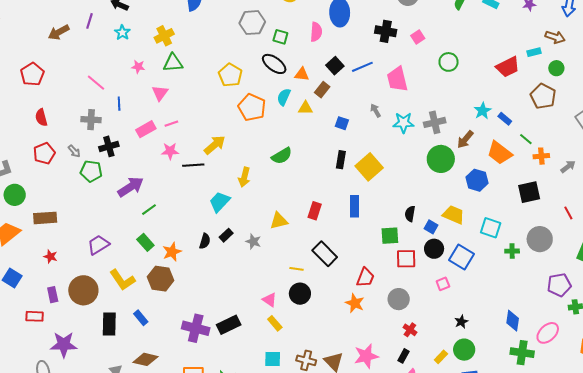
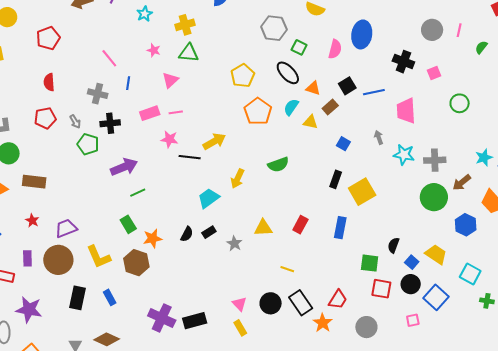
purple trapezoid: (98, 245) -> (66, 228), moved
black rectangle: (325, 254) -> (301, 303), moved
yellow line: (296, 269) -> (287, 269), moved

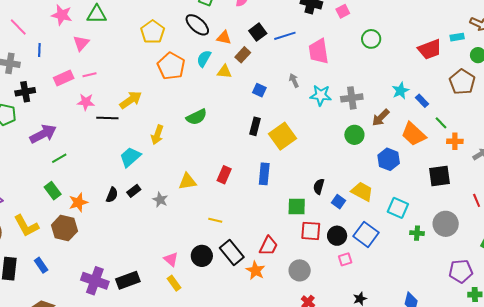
pink star: (154, 50) -> (62, 15), size x1.5
green circle: (434, 197) -> (354, 135), size x0.7
black circle: (411, 284) -> (337, 236), moved

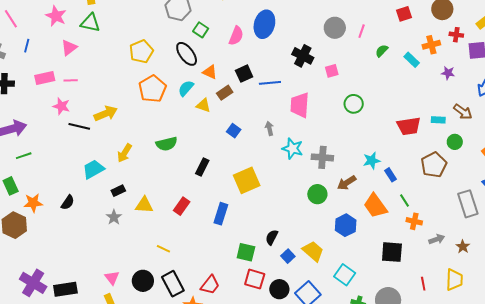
black rectangle: (255, 126) -> (202, 167), moved
black rectangle: (134, 191) -> (118, 191), moved

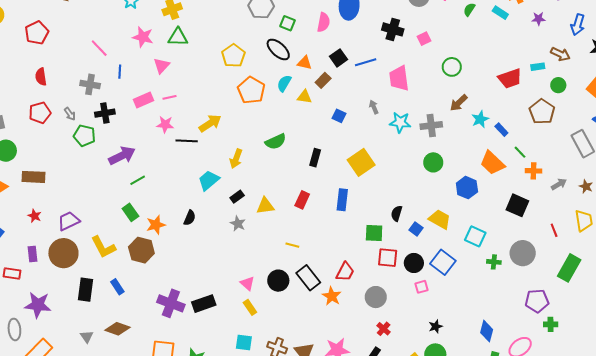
brown arrow: (347, 183) -> (459, 103), moved
black square: (392, 252) -> (517, 205), turned 30

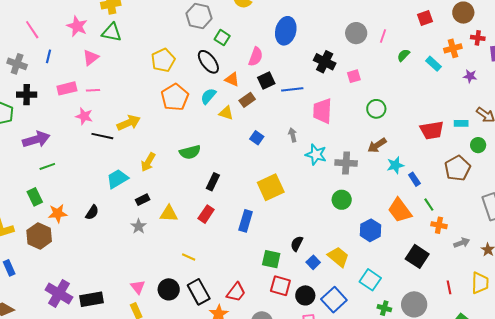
pink semicircle: (324, 22) -> (256, 57), moved
black rectangle: (315, 158) -> (213, 182), moved

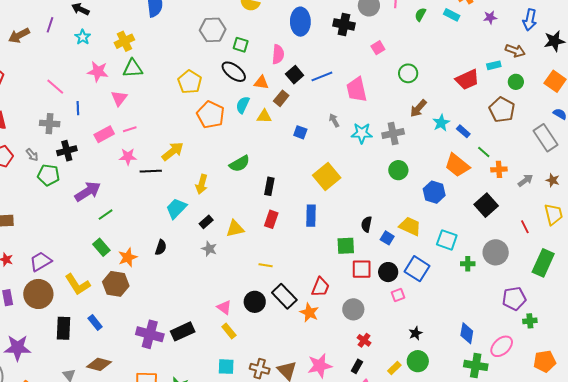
black cross: (325, 62) -> (344, 24), moved
black square: (417, 256) -> (486, 205), turned 30

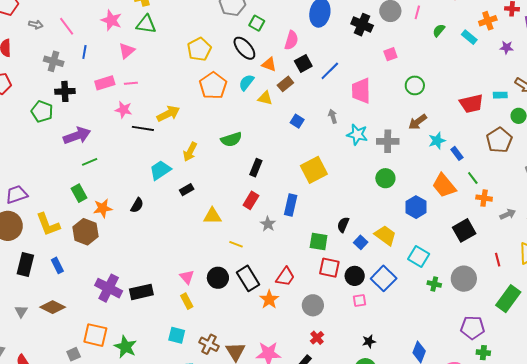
blue line: (322, 76) -> (330, 71), turned -35
gray arrow: (32, 155) -> (36, 25), moved, turned -48
yellow triangle: (235, 229) -> (212, 216), moved
gray star: (209, 249) -> (268, 224), moved

